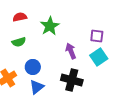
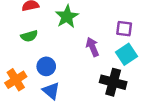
black cross: (72, 80) -> (113, 82), moved
blue triangle: (37, 87) -> (51, 91), turned -42

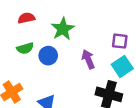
blue circle: (46, 66) -> (48, 56), moved

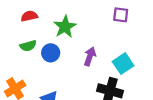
purple square: (120, 41) -> (121, 15), moved
purple arrow: (88, 59) -> (90, 56), turned 42

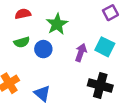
purple square: (121, 15) -> (110, 13), turned -35
cyan square: (123, 64) -> (105, 47), moved, turned -30

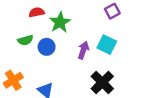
red semicircle: (23, 14) -> (37, 12), moved
black cross: (100, 85) -> (102, 82), turned 30

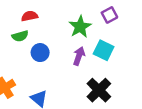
green star: (60, 22) -> (80, 27), moved
green semicircle: (25, 40) -> (20, 36), moved

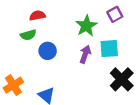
cyan square: (104, 50) -> (109, 49), turned -30
black cross: (99, 90) -> (122, 79), moved

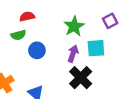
purple square: (115, 14) -> (110, 21), moved
black cross: (122, 79) -> (81, 78), moved

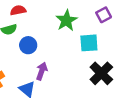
purple arrow: (73, 54) -> (42, 71), moved
black cross: (81, 78) -> (101, 73), moved

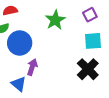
cyan square: (89, 43) -> (93, 41), moved
blue circle: (28, 45) -> (20, 43), size x1.5

